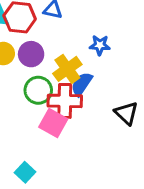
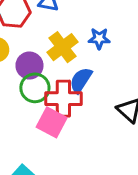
purple circle: (31, 54) -> (29, 66), moved
yellow cross: (67, 69) -> (63, 47), moved

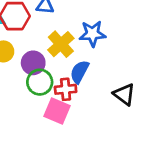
blue star: (99, 38) -> (92, 34), size x1.4
red cross: (63, 99) -> (66, 89), size x0.7

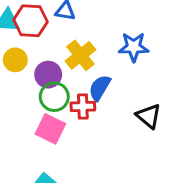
blue star: (92, 34) -> (134, 47), moved
pink square: (57, 111) -> (50, 129), moved

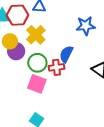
yellow cross: (80, 55) -> (36, 35), moved
purple circle: (48, 75) -> (16, 51), moved

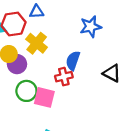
green circle: (37, 63) -> (26, 91), moved

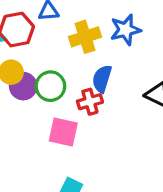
yellow cross: (37, 43) -> (85, 37), moved, turned 35
green circle: (26, 91) -> (50, 86), moved

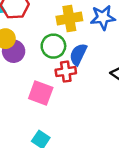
green circle: (50, 86) -> (53, 46), moved

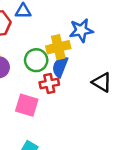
yellow cross: (69, 19) -> (58, 47), moved

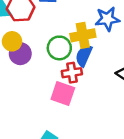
pink square: (27, 105) -> (63, 93), moved

